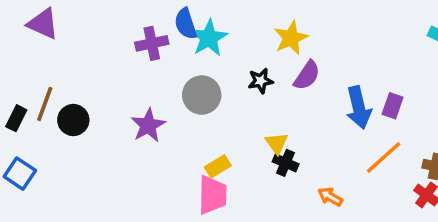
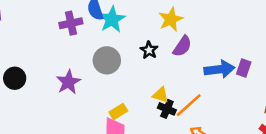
black star: (261, 81) -> (149, 50), turned -30
blue arrow: (359, 108) -> (219, 69), turned -84
yellow triangle: (277, 143) -> (161, 95), turned -36
orange line: (384, 157) -> (189, 105), moved

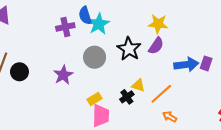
yellow star: (171, 19) -> (158, 24), moved, turned 30
black star: (149, 50) -> (129, 49), size x1.6
black cross: (167, 109) -> (127, 97), moved, turned 32
yellow rectangle: (118, 112) -> (95, 99), moved

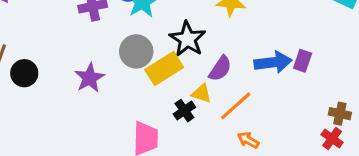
purple semicircle: (156, 46) -> (220, 69), moved
yellow rectangle: (95, 99) -> (164, 69), moved, size x1.6

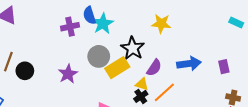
purple rectangle: (303, 61) -> (224, 67), moved, turned -32
black cross: (184, 111) -> (141, 96), moved

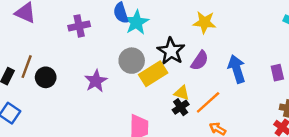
purple cross: (70, 27) -> (79, 26), moved
blue arrow: (189, 64) -> (237, 69), turned -100
purple semicircle: (154, 68) -> (200, 61), moved

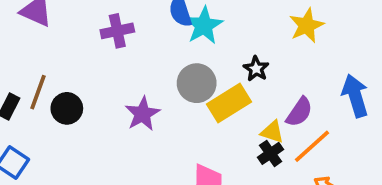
yellow star: (204, 22) -> (307, 25), turned -30
black star: (171, 51) -> (256, 69), size x0.6
purple semicircle: (200, 61) -> (299, 112), moved

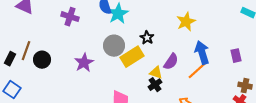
yellow star: (307, 25) -> (186, 22), moved
purple cross: (117, 31) -> (70, 17), turned 30
orange line: (312, 146) -> (198, 70), moved

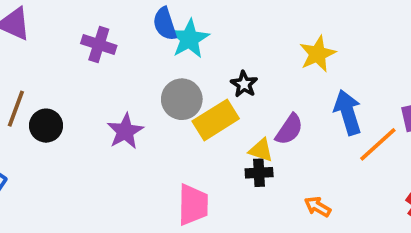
orange line: (198, 70) -> (378, 144), moved
black cross: (155, 85) -> (259, 173), turned 32

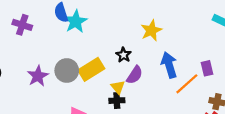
black star: (244, 84) -> (123, 55), moved
gray circle: (182, 99) -> (67, 70), moved
yellow triangle: (261, 150) -> (118, 87), turned 32

